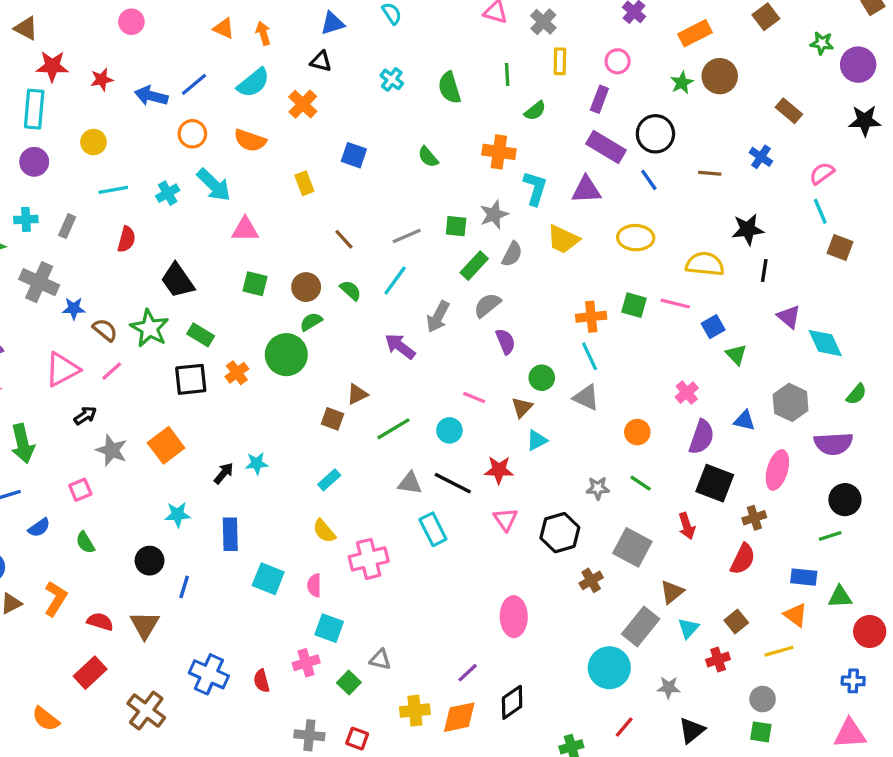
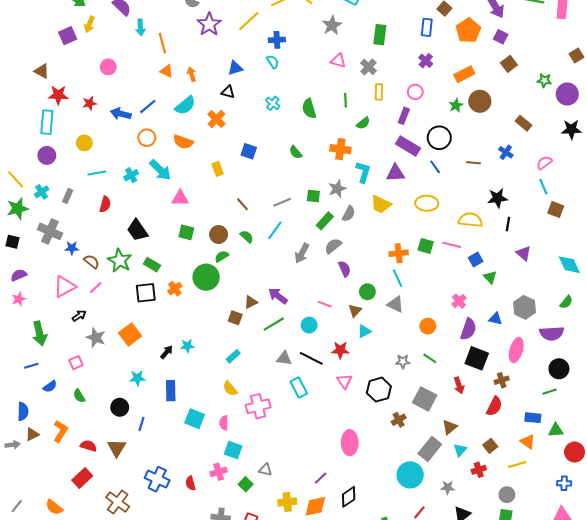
cyan cross: (26, 219) -> (42, 192), turned -32
cyan diamond: (825, 343) -> (569, 265), moved
purple arrow: (400, 346) -> (278, 296), moved

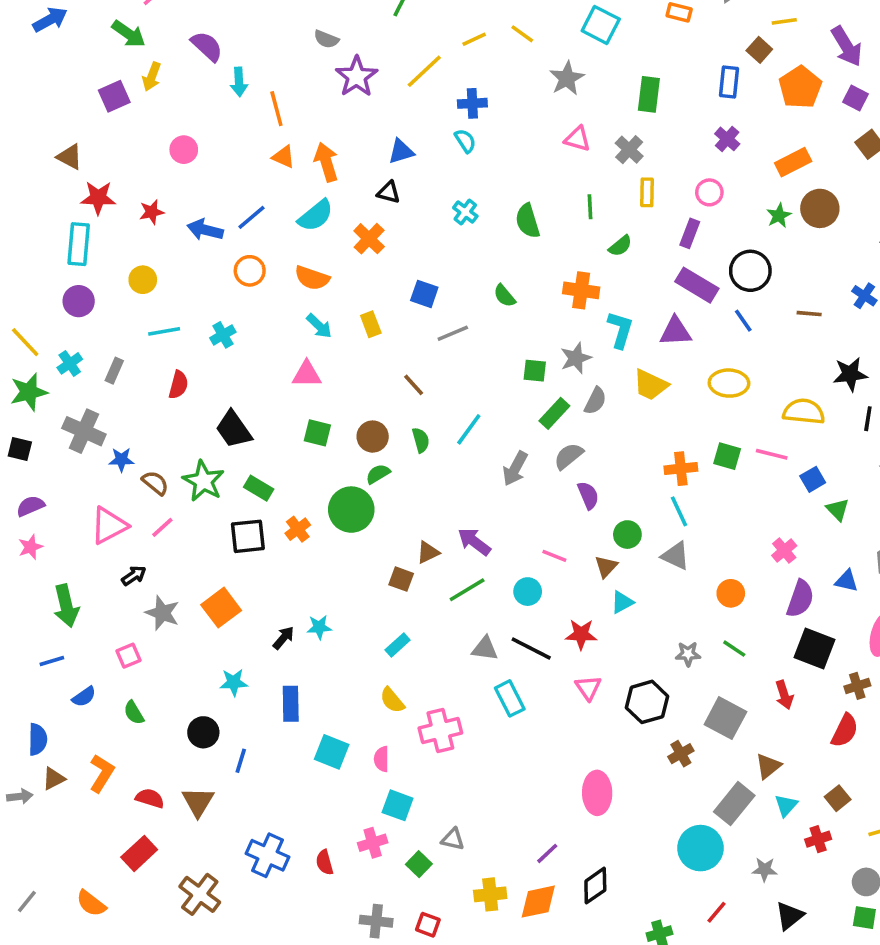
orange arrow: (192, 74) -> (326, 162), size x1.5
cyan arrow: (160, 170) -> (319, 326), moved, size x0.7
gray line: (282, 202) -> (453, 333), moved
green semicircle: (247, 237) -> (421, 440), turned 32

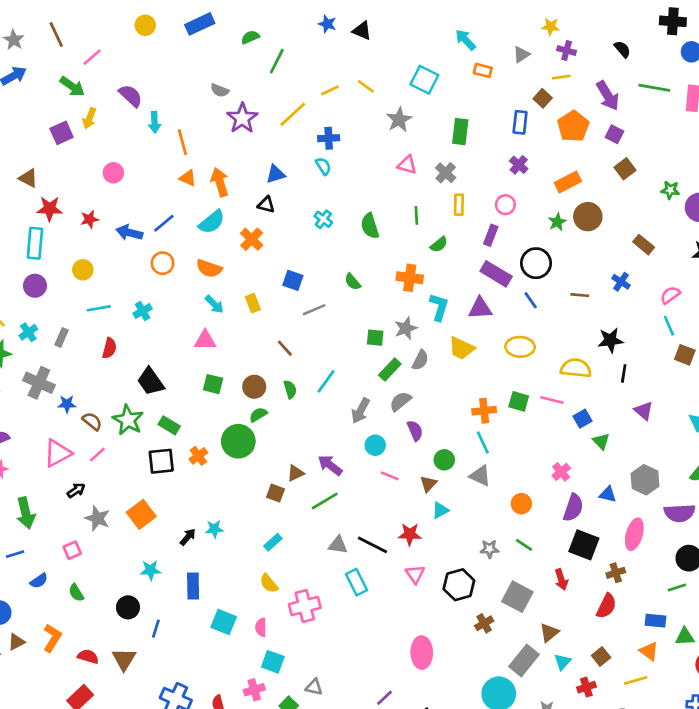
cyan circle: (528, 592) -> (375, 445), moved

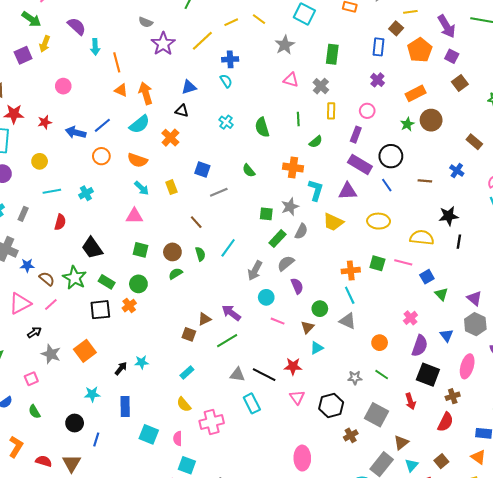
purple triangle: (644, 411) -> (474, 298), moved
green circle: (238, 441) -> (138, 284), moved, size x0.7
blue triangle: (608, 494) -> (447, 335), turned 40

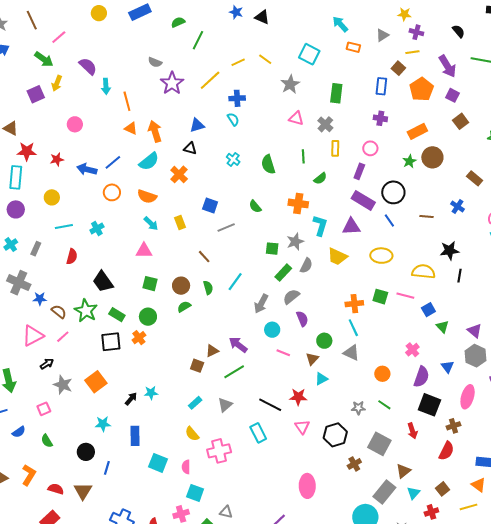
purple cross: (377, 80) -> (380, 118), turned -32
gray triangle: (237, 375) -> (225, 405), moved, turned -49

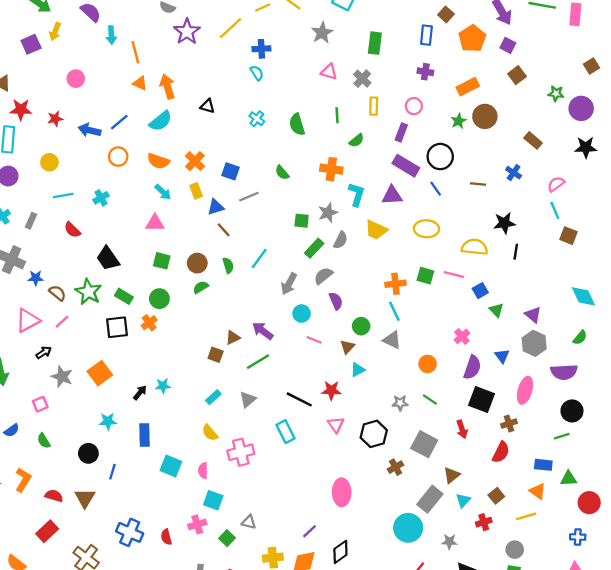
blue triangle: (197, 125) -> (216, 207), moved
orange cross: (179, 174) -> (195, 161), moved
red semicircle: (72, 257) -> (72, 230), turned 119

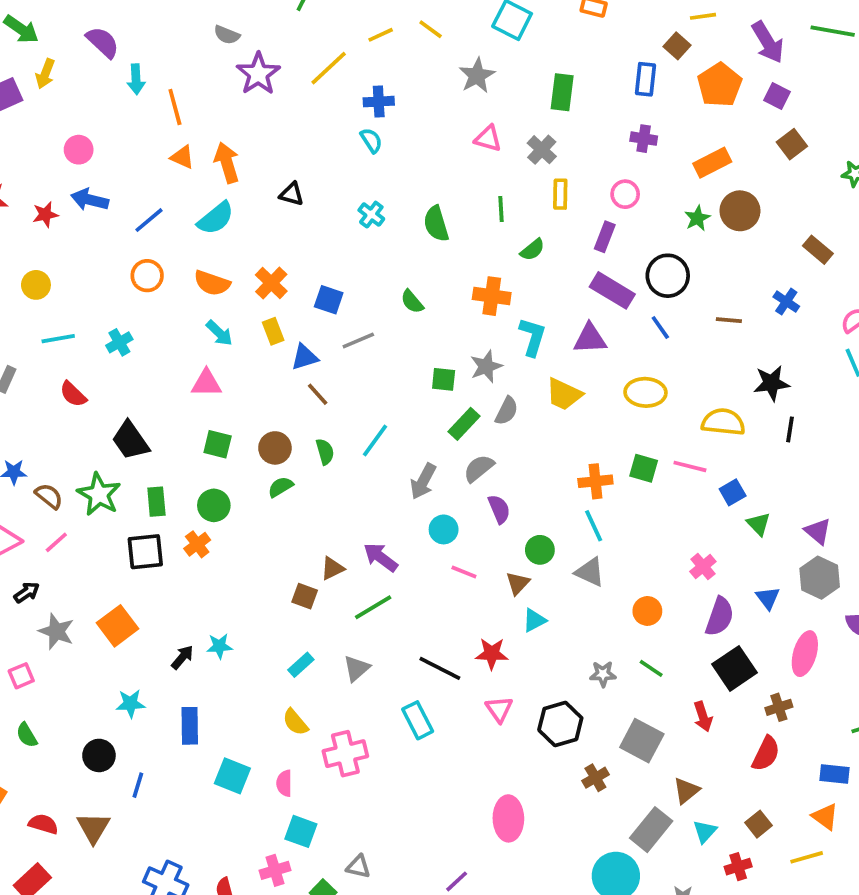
blue arrow: (90, 130) -> (90, 200), moved
green rectangle: (124, 296) -> (156, 502), turned 54
black square: (481, 399) -> (734, 668), turned 35

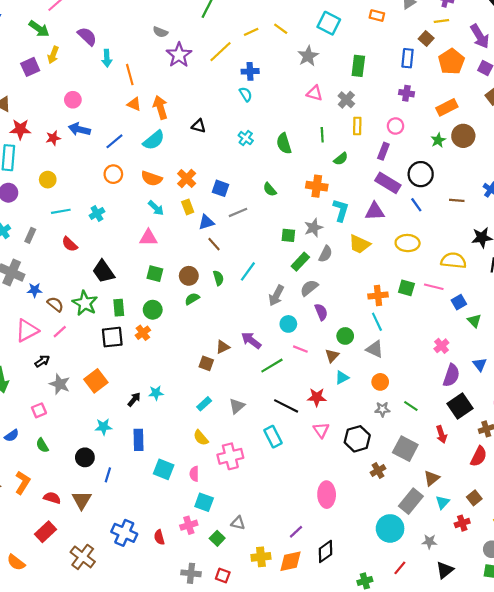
green line: (373, 607) -> (272, 366), moved
orange circle: (647, 611) -> (380, 382), moved

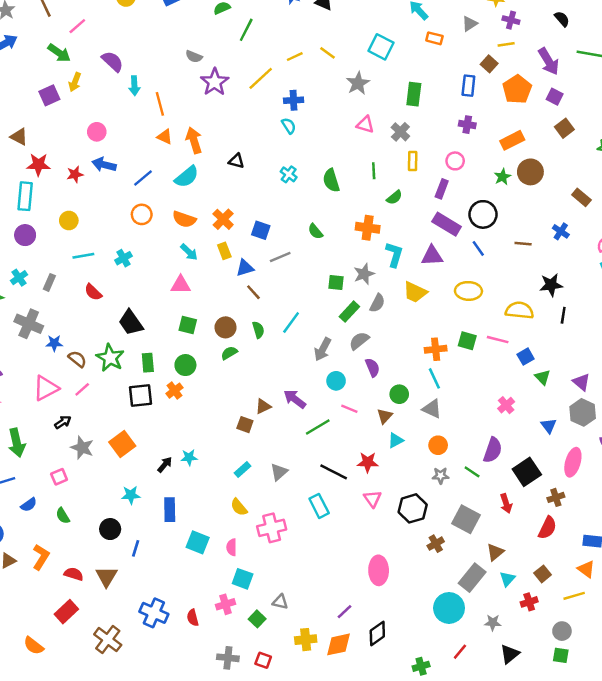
purple semicircle: (451, 375) -> (493, 450), moved

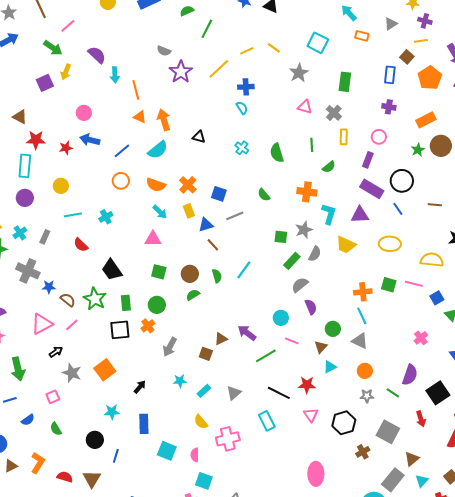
gray arrow: (323, 349) -> (170, 347), moved
cyan star: (189, 457) -> (180, 381), moved

